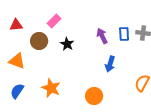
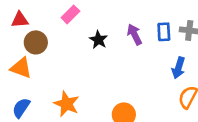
brown circle: (39, 41) -> (36, 42), moved
black star: (67, 44) -> (98, 40), moved
blue arrow: (110, 64) -> (179, 68), moved

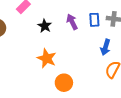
orange star: (66, 104) -> (47, 58), moved

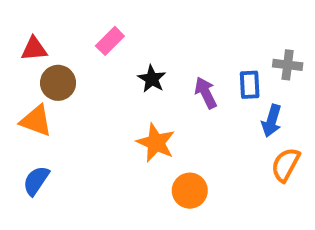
blue rectangle: (94, 20) -> (250, 85), moved
purple arrow: (72, 22) -> (206, 93), moved

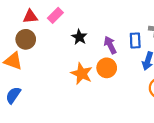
red triangle: (34, 49) -> (30, 17), moved
orange circle: (190, 191) -> (107, 68), moved

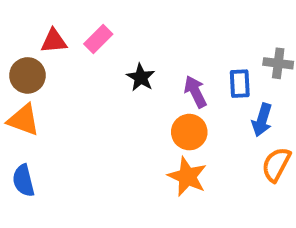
brown circle: (26, 39) -> (27, 75), moved
orange star: (82, 74) -> (187, 177), moved
blue semicircle: (13, 95) -> (23, 181), turned -48

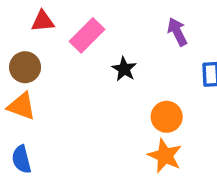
pink rectangle: (98, 39) -> (87, 35), size x1.4
red triangle: (54, 41) -> (43, 21), moved
purple arrow: (195, 92) -> (177, 32), moved

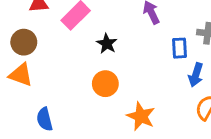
orange circle: (167, 117) -> (105, 84), moved
blue semicircle: (21, 159) -> (45, 119), moved

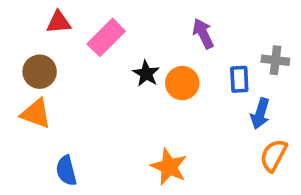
orange circle: (105, 84) -> (182, 83), moved
orange star: (141, 116) -> (169, 167), moved

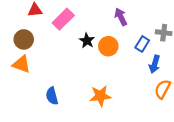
blue rectangle: (239, 79) -> (142, 44), turned 35
orange star: (169, 167) -> (100, 96), turned -30
blue semicircle: (66, 171) -> (52, 96), moved

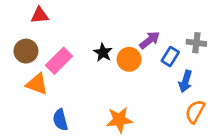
purple arrow: (121, 17) -> (150, 40), moved, turned 78
pink rectangle: (63, 19) -> (59, 61), moved
orange triangle: (21, 64) -> (37, 84), moved

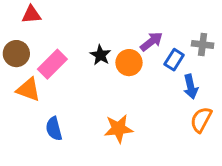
blue arrow: (185, 81) -> (191, 87), turned -30

